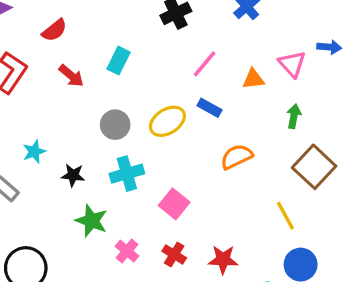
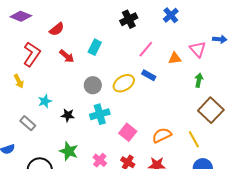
orange semicircle: (237, 157) -> (162, 135), moved
green star: (92, 221) -> (69, 151), moved

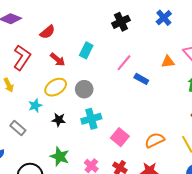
pink line: (146, 49) -> (124, 63), moved
yellow ellipse: (124, 83) -> (56, 87), moved

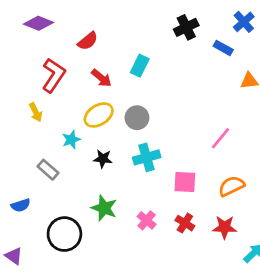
pink line: (124, 63) -> (220, 138), moved
blue rectangle: (141, 79) -> (223, 48), moved
pink square: (120, 137) -> (185, 182), turned -36

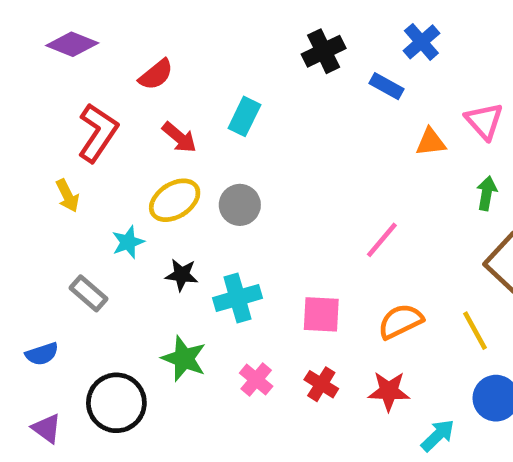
cyan cross: (147, 157) -> (237, 298), moved
purple triangle: (14, 256) -> (47, 428), moved

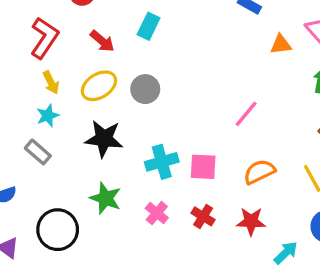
yellow arrow: (68, 196) -> (51, 82), moved
cyan star: (128, 242) -> (48, 116), moved
black star: (182, 275) -> (104, 139), size x1.6
cyan cross: (237, 298) -> (162, 162), moved

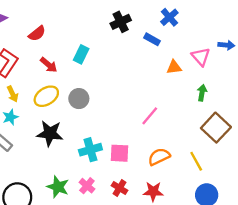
green star: (106, 198) -> (58, 187), moved

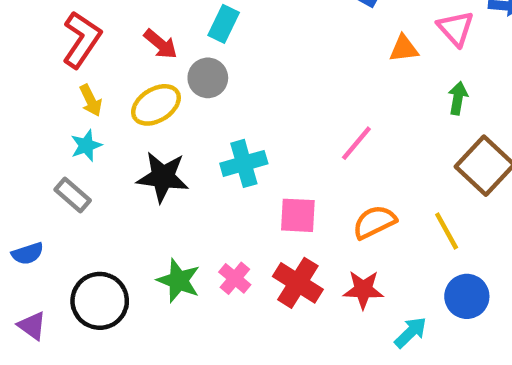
gray circle: (79, 99) -> (208, 78), moved
cyan cross: (90, 150) -> (244, 163), moved
red cross: (119, 188) -> (298, 283), size x1.5

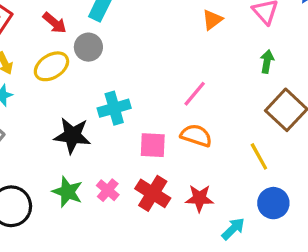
orange triangle: (404, 49) -> (212, 20), moved, turned -30
black star: (163, 177) -> (72, 136), moved
orange semicircle: (374, 222) -> (196, 136), moved, turned 44

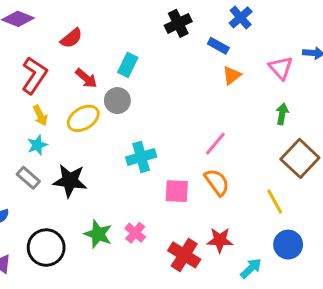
black star: (72, 136) -> (70, 181), moved
orange semicircle: (196, 136) -> (217, 182), turned 36
red cross: (153, 193) -> (184, 255), moved

